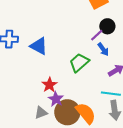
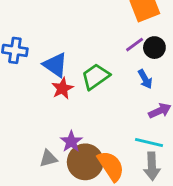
purple line: (97, 35) -> (135, 45), moved
green trapezoid: (79, 63) -> (96, 77), moved
red star: (49, 85) -> (62, 88), moved

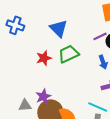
blue triangle: (55, 65) -> (58, 28), moved

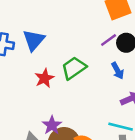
blue triangle: (58, 28) -> (34, 40), moved, turned 36

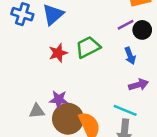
purple star: (52, 125) -> (59, 100), turned 30

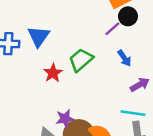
black circle: (142, 30) -> (128, 16), moved

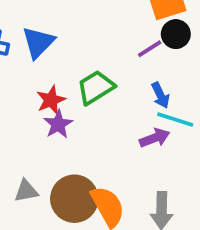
purple arrow: (140, 85) -> (155, 138), moved
cyan line: (133, 113) -> (175, 120), moved
purple star: (65, 119) -> (58, 124), moved, turned -30

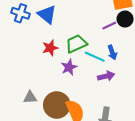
blue triangle: (38, 42) -> (47, 14), turned -42
cyan line: (175, 120) -> (95, 57), moved
purple star: (58, 124) -> (69, 67), moved

